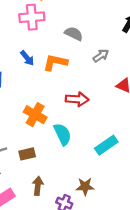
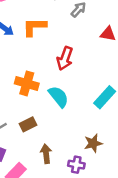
red arrow: (77, 99) -> (65, 58), turned 120

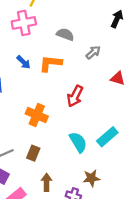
cyan semicircle: (59, 97) -> (78, 142), moved
brown rectangle: (28, 124) -> (33, 153), turned -48

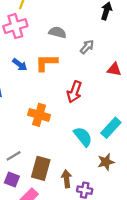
brown rectangle: (33, 153) -> (41, 168), moved, size x1.5
brown star: (91, 178) -> (106, 162), moved
brown arrow: (46, 182) -> (67, 179), moved

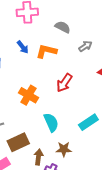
cyan semicircle: (83, 137) -> (51, 122), moved
brown star: (106, 162) -> (64, 149), moved
brown rectangle: (41, 168) -> (18, 142), turned 35

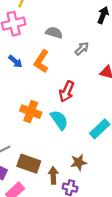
orange L-shape: (46, 51) -> (41, 61), turned -60
cyan semicircle: (51, 122) -> (59, 120), moved
brown rectangle: (18, 142) -> (29, 164), turned 55

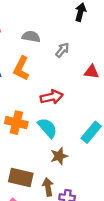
red arrow: (67, 91) -> (52, 97), turned -120
brown star: (79, 162) -> (59, 156), moved

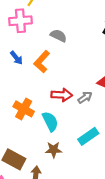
gray arrow: (62, 50) -> (85, 97), moved

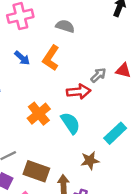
gray arrow: (85, 97) -> (98, 75), moved
orange cross: (24, 109) -> (39, 114), turned 30
brown star: (54, 150) -> (90, 161), moved

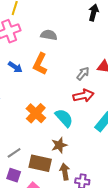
red arrow: (79, 92) -> (83, 96), moved
brown star: (90, 161) -> (59, 145), moved

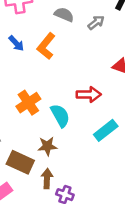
gray arrow: (83, 74) -> (96, 22), moved

